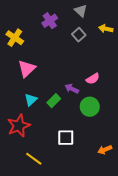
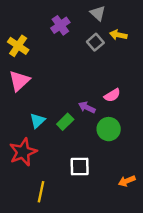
yellow arrow: (106, 29) -> (118, 35), moved
pink triangle: (27, 69) -> (19, 81), moved
yellow line: (34, 159) -> (41, 192), turned 66

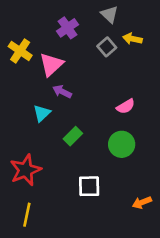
pink triangle: (19, 81) -> (51, 64), moved
purple arrow: (87, 107) -> (62, 92), moved
cyan triangle: (37, 121) -> (42, 113), moved
yellow line: (41, 192) -> (27, 215), moved

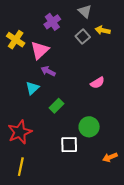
green circle: (122, 144) -> (89, 127), moved

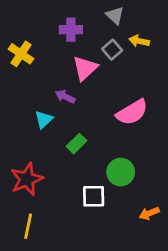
purple cross: (52, 22) -> (71, 30), turned 35
pink triangle: (40, 50) -> (85, 68), moved
pink semicircle: (97, 83) -> (132, 112), size x1.6

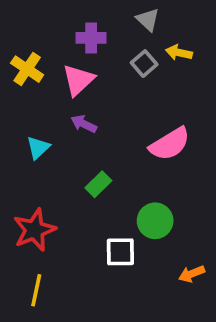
pink triangle: (85, 68) -> (78, 80), moved
cyan triangle: (44, 119) -> (38, 148), moved

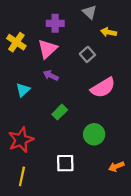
gray square: (144, 64) -> (87, 54), moved
white square: (120, 252) -> (65, 163), moved

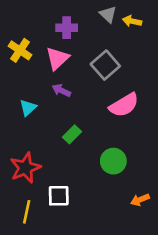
yellow arrow: (109, 32) -> (132, 21), moved
gray square: (87, 54) -> (105, 65), size x1.5
white square: (65, 163) -> (59, 196), moved

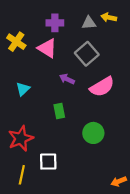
gray triangle: (108, 14) -> (89, 23), moved, turned -48
pink triangle: (57, 58) -> (47, 48), turned -45
purple arrow: (61, 90) -> (67, 79), moved
green rectangle: (72, 134) -> (59, 111), turned -56
orange arrow: (140, 200) -> (119, 181), moved

